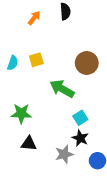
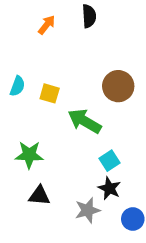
yellow square: (36, 60) -> (50, 93), moved, turned 32

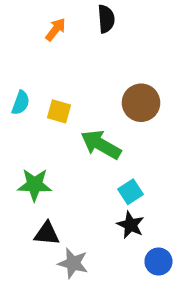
gray star: (88, 210) -> (73, 263), moved, turned 30

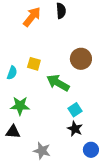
orange arrow: (56, 29) -> (32, 17), size x1.5
cyan semicircle: (21, 103) -> (12, 73), moved
black triangle: (47, 234) -> (13, 132), moved

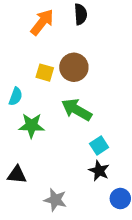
brown circle: (81, 59) -> (74, 67), moved
yellow square: (34, 64) -> (45, 73), moved
green star: (20, 106) -> (31, 126), moved

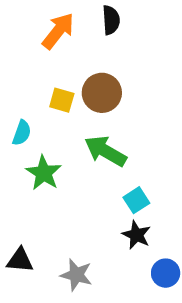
green star: (31, 126) -> (44, 173), turned 30
black triangle: (17, 175) -> (20, 260), moved

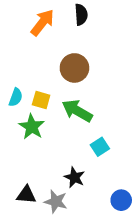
yellow square: (62, 100) -> (41, 100), moved
black star: (136, 235) -> (74, 177), moved
black triangle: (20, 260) -> (26, 195), moved

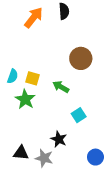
brown circle: (74, 68) -> (81, 58), moved
green arrow: (77, 111) -> (61, 87), size x0.7

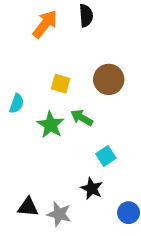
yellow square: (33, 78) -> (61, 84), moved
green star: (25, 99) -> (51, 125), moved
black star: (59, 139) -> (92, 189), moved

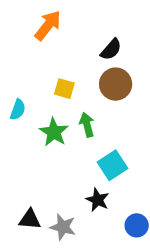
black semicircle: (86, 16) -> (111, 49), moved, turned 45
green arrow: (82, 118) -> (87, 125), turned 45
cyan square: (106, 156) -> (113, 165), size x1.4

